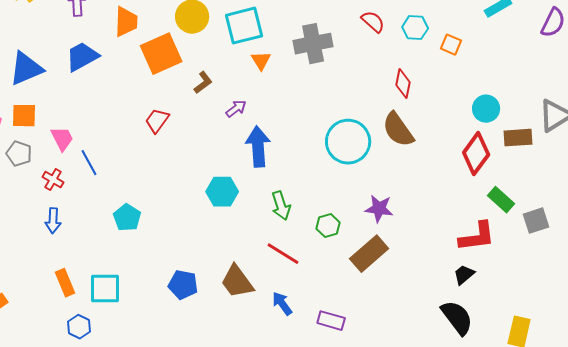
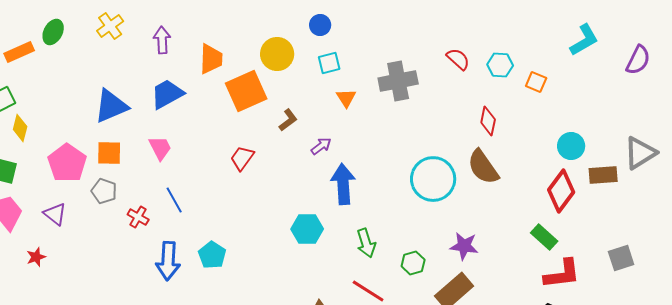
cyan square: (244, 26) -> (329, 63), size x0.6
pink trapezoid: (62, 139) -> (160, 148), moved
green rectangle: (501, 200) -> (544, 237), moved
blue arrow: (53, 221) -> (168, 261), moved, size x1.5

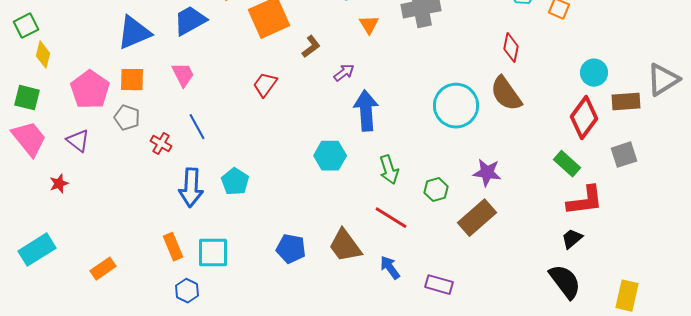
gray square: (621, 258) -> (624, 155), moved

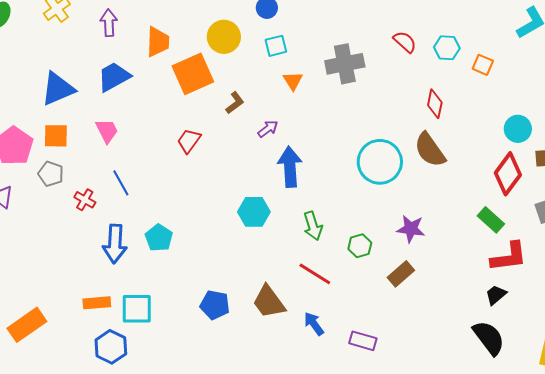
brown rectangle: (477, 218) -> (401, 274), size x0.7
orange rectangle: (173, 247) -> (97, 303), turned -72
orange rectangle: (103, 269) -> (27, 325), size x1.5
blue hexagon: (187, 291) -> (111, 347), size x1.4

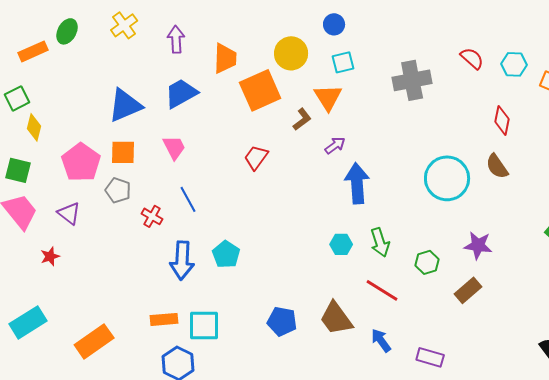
orange triangle: (293, 81) -> (328, 97), moved, size x1.4
brown semicircle: (430, 150) -> (497, 166), size x0.7
cyan hexagon: (254, 212) -> (341, 244), moved, size x0.7

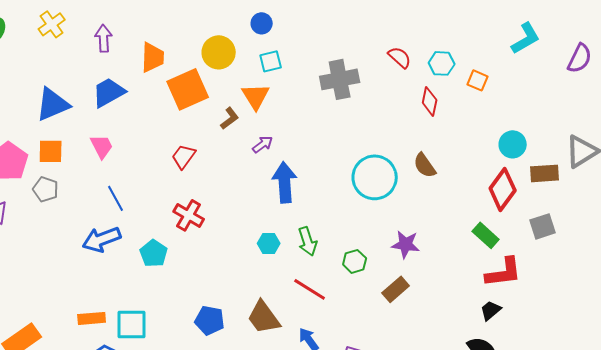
red diamond: (502, 120) -> (430, 101), moved
red cross: (152, 216) -> (189, 215), moved, size x1.4
blue arrow: (182, 260) -> (102, 239), moved, turned 66

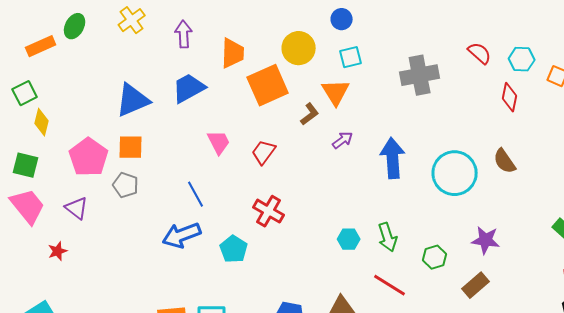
pink trapezoid: (102, 146) -> (219, 142), moved
blue arrow: (285, 182) -> (393, 158), moved

